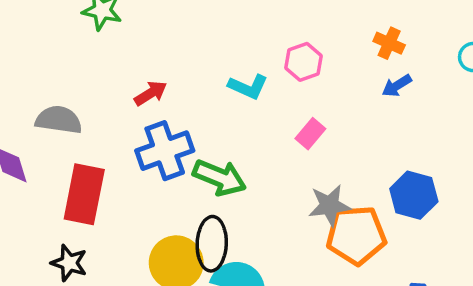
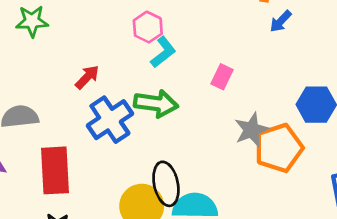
pink hexagon: (304, 62) -> (148, 27), moved
cyan L-shape: (248, 87) -> (163, 52), turned -48
green arrow: (220, 178) -> (156, 103), moved

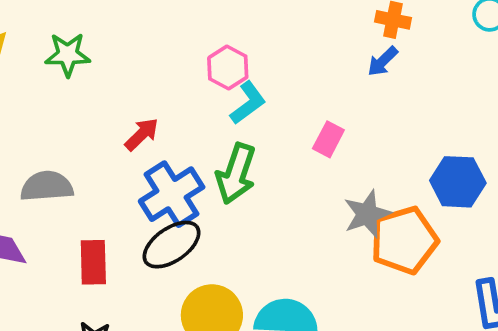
blue arrow: (281, 21) -> (383, 61), moved
green arrow: (156, 103) -> (236, 174), turned 99
red rectangle: (55, 170) -> (93, 262), size x0.7
black ellipse: (166, 184) -> (172, 245), moved, turned 66

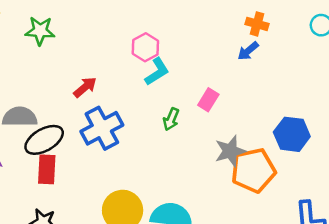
green arrow: (236, 174) -> (171, 119), moved, size x0.6
black ellipse: (172, 245) -> (44, 140), moved

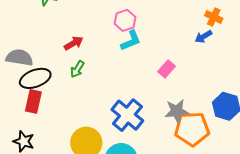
green arrow: (171, 119) -> (77, 69), moved
blue cross: (102, 128) -> (127, 115), moved, turned -32

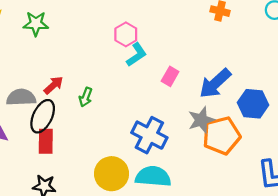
blue arrow: (203, 37) -> (215, 83), moved, size x1.8
red arrow: (74, 43) -> (53, 85), moved
pink rectangle: (167, 69) -> (170, 76), moved
black ellipse: (35, 78) -> (43, 116), turned -32

